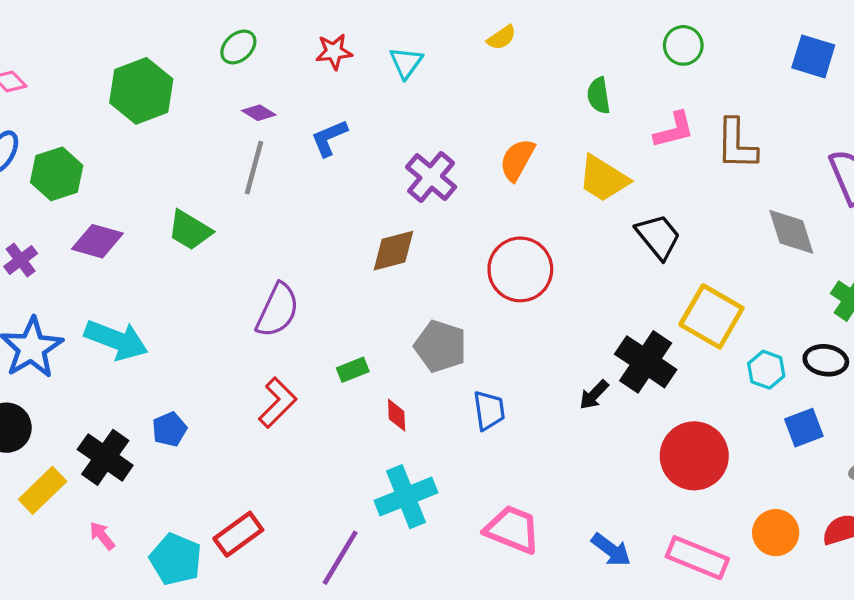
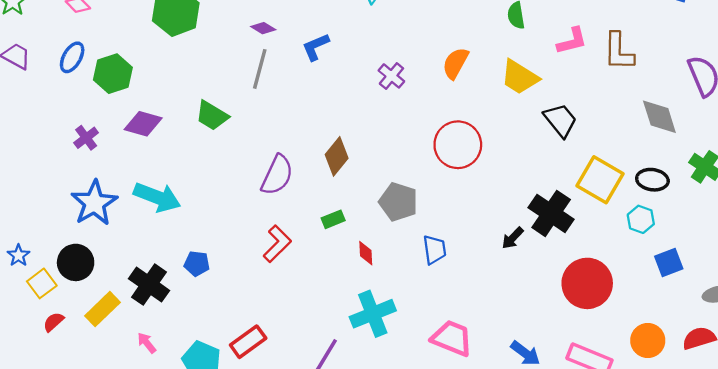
purple cross: (431, 177) -> (391, 76), size x0.7
brown diamond: (393, 251) -> (337, 156), moved, turned -36
black ellipse: (826, 360) -> (652, 180), moved
blue pentagon: (169, 429) -> (197, 264), turned 30

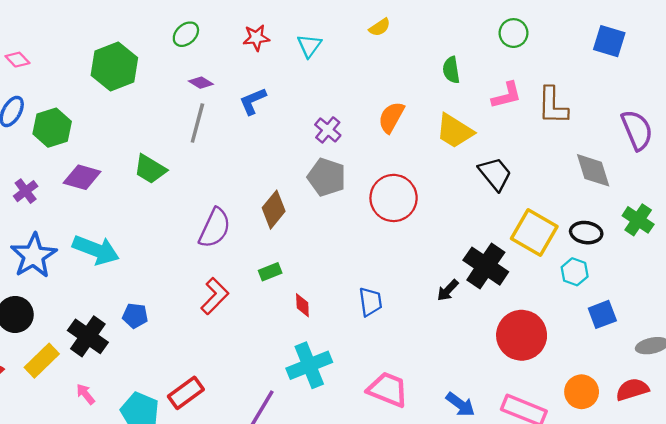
gray pentagon: (398, 202) -> (327, 177), moved

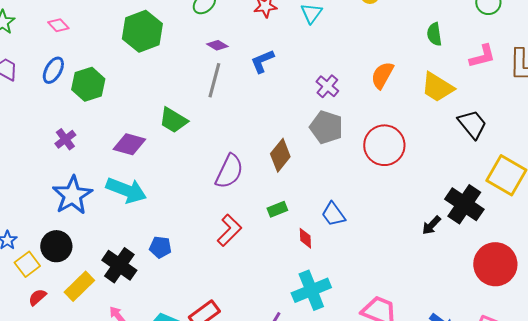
purple diamond: (82, 177) -> (129, 144), moved
blue trapezoid: (370, 302) -> (333, 214), moved, turned 152

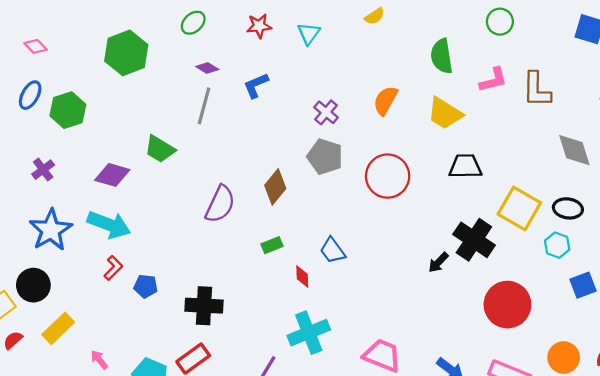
green semicircle: (434, 34) -> (442, 56), size x1.4
black trapezoid: (472, 124) -> (465, 166), moved, turned -52
red L-shape: (229, 230) -> (113, 268), moved, size x0.7
black cross: (119, 265) -> (204, 306), moved, turned -32

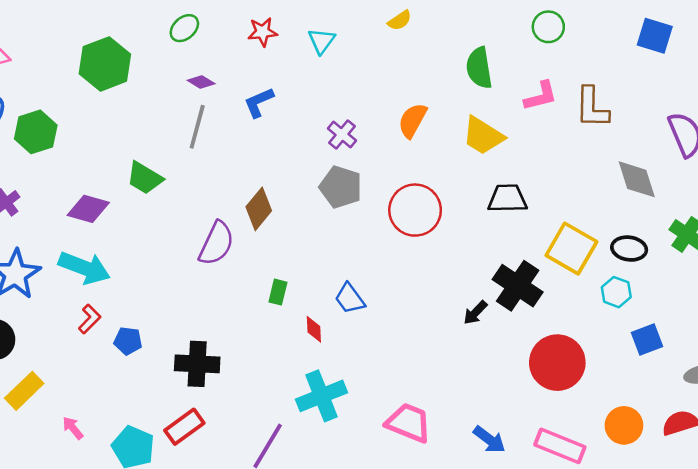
brown diamond: (275, 187) -> (259, 209), moved
green rectangle: (272, 245) -> (278, 292), turned -54

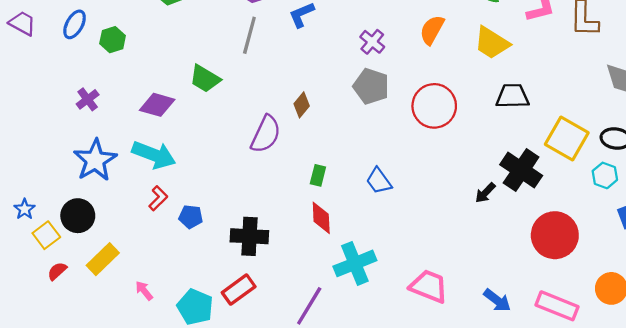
green hexagon: (36, 132) -> (113, 40), size x0.7
brown diamond: (259, 209) -> (302, 105), size x0.7
red diamond: (314, 329) -> (321, 218), moved, size x1.4

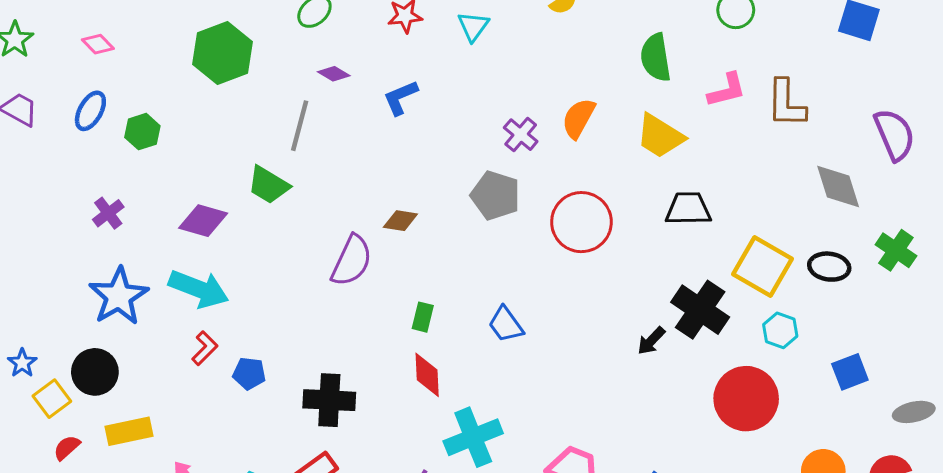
gray line: (249, 35) -> (300, 126), moved
purple cross: (372, 42) -> (521, 135), moved
brown diamond: (302, 105) -> (400, 221), turned 60
cyan hexagon: (605, 175) -> (780, 330), moved
yellow rectangle: (103, 259) -> (129, 431), turned 32

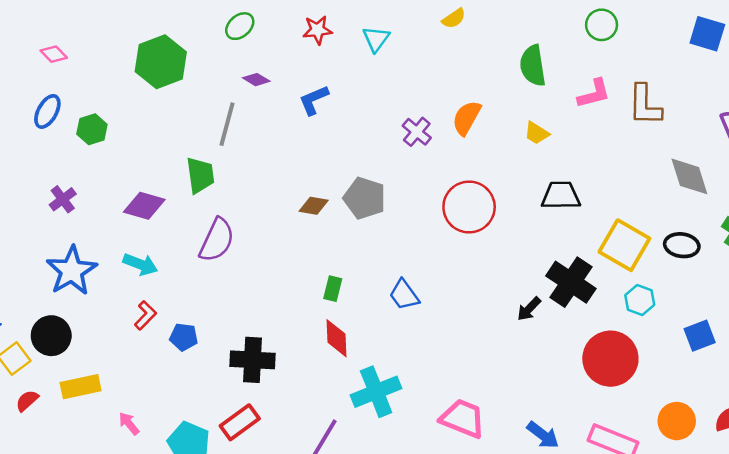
yellow trapezoid: (660, 136) -> (537, 133), size x0.6
green trapezoid: (268, 185) -> (200, 175), turned -129
gray pentagon: (495, 195) -> (365, 198), moved
purple semicircle: (352, 261) -> (217, 240), moved
cyan arrow: (199, 289) -> (140, 264), size x0.7

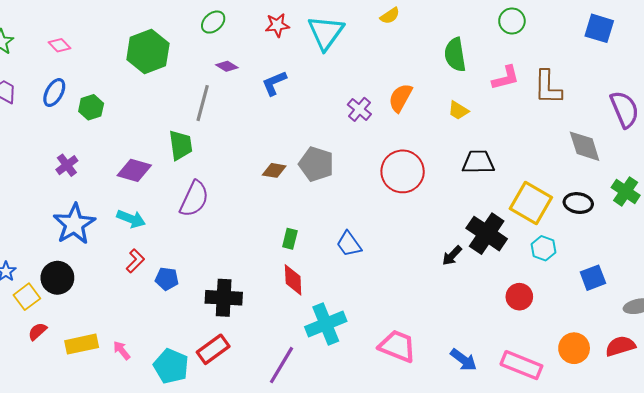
cyan triangle: (376, 39) -> (326, 33), size x1.6
red circle: (610, 359) -> (519, 297), size x0.6
yellow rectangle: (81, 387) -> (82, 344), moved

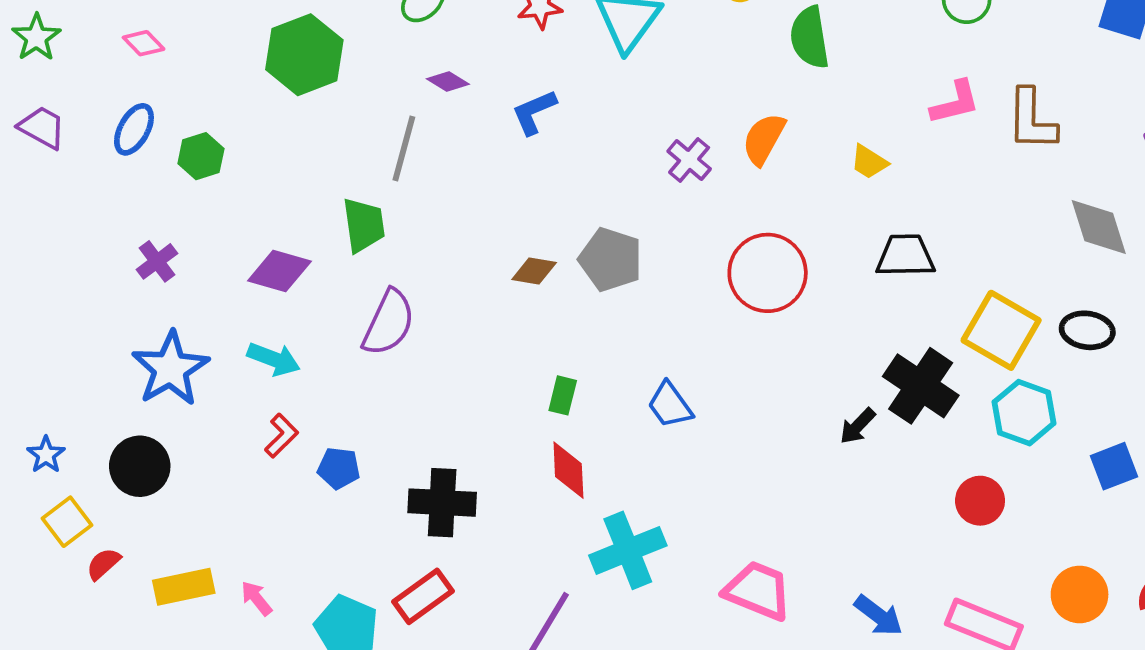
green semicircle: (455, 55) -> (810, 37), moved
cyan hexagon: (544, 248) -> (1024, 413), size x1.4
yellow square: (27, 297) -> (67, 522), moved

